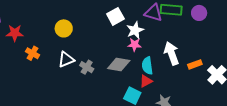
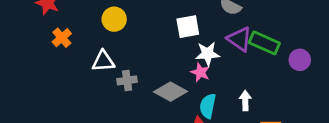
white arrow: (172, 53) -> (245, 101), size x0.6
gray cross: (87, 67) -> (127, 80), turned 32

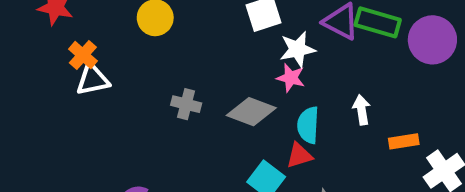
purple circle: (300, 60) -> (432, 40), size x1.5
white triangle: (103, 61) -> (93, 80), moved
gray cross: (127, 80) -> (186, 104), turned 30

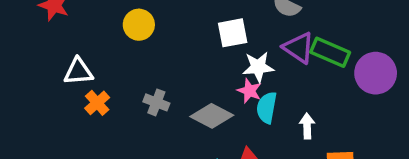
orange cross: (83, 55) -> (97, 103), moved
cyan semicircle: (308, 125) -> (267, 108), moved

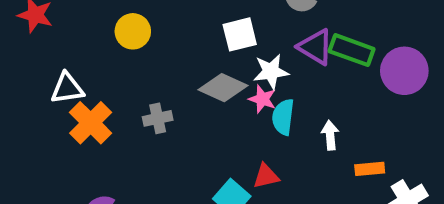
gray cross: (156, 102) -> (158, 118), turned -30
orange cross: (97, 103) -> (91, 123), size x1.5
gray diamond: (212, 116) -> (223, 88), moved

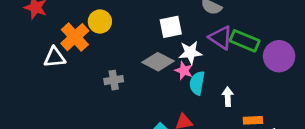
orange cross: (91, 123) -> (75, 37), moved

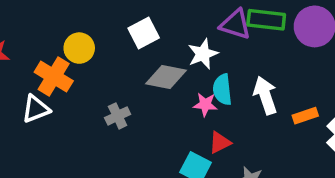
white square: (171, 27) -> (144, 33), moved
pink star: (184, 71) -> (205, 104), moved
white arrow: (228, 97) -> (265, 95), size x1.5

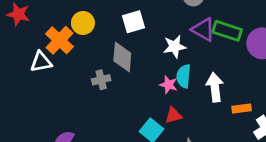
gray diamond: (166, 77) -> (122, 57), moved, turned 72

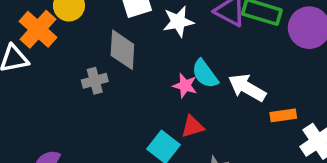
white star: (175, 47) -> (178, 22), moved
cyan semicircle: (184, 76) -> (205, 74), turned -40
white arrow: (215, 87) -> (247, 88), turned -52

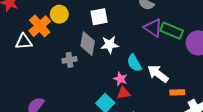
white star: (178, 22) -> (110, 45), moved
pink star: (185, 86) -> (120, 79), moved

